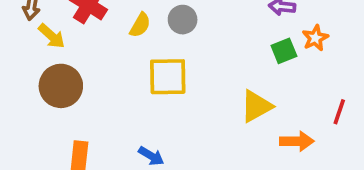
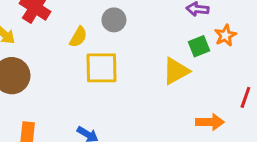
yellow semicircle: (140, 25) -> (78, 37), moved
yellow triangle: (256, 106) -> (176, 71), moved

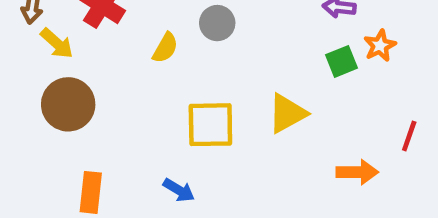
yellow square: (102, 68) -> (210, 125), moved
yellow triangle: (176, 71) -> (287, 113), moved

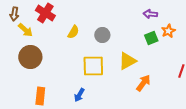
gray circle: (217, 23) -> (102, 35), moved
orange arrow: (357, 172) -> (143, 83), moved, turned -54
blue arrow: (179, 190) -> (79, 95), turned 88

